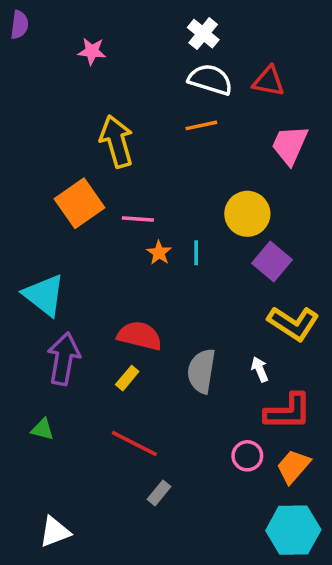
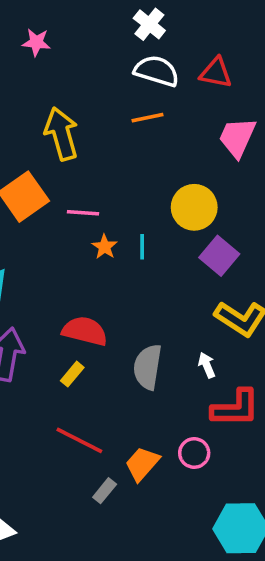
orange trapezoid: (293, 466) -> (142, 464), moved

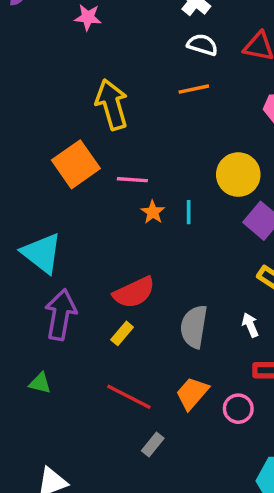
white semicircle: (157, 71) -> (202, 45), size x0.7
red semicircle: (85, 331) -> (134, 292), turned 141
orange trapezoid: (142, 464) -> (192, 393), moved

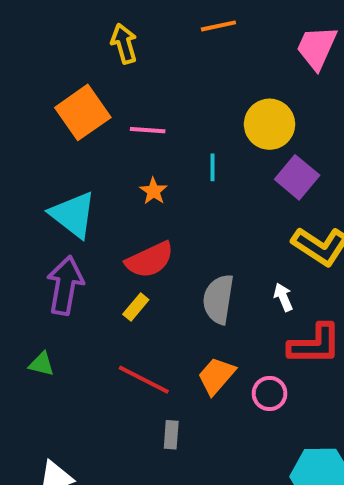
yellow arrow: (112, 104) -> (124, 44), size x0.7
orange star: (153, 212) -> (154, 191), moved
cyan triangle: (42, 253) -> (73, 215), moved
gray rectangle: (153, 445) -> (171, 435), turned -35

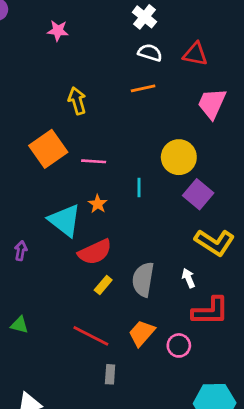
cyan triangle: (73, 215) -> (65, 220), moved
purple arrow: (65, 285) -> (21, 251), moved, size x0.5
yellow rectangle: (136, 307) -> (103, 285), moved

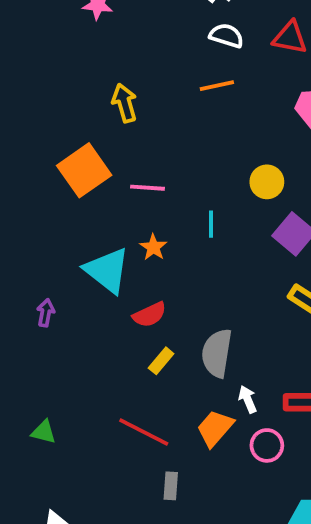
yellow circle: (179, 157) -> (267, 182), size x0.7
red semicircle: (95, 252) -> (149, 315), size x0.7
white arrow: (188, 278) -> (248, 399), moved
green triangle: (19, 325) -> (44, 432), moved

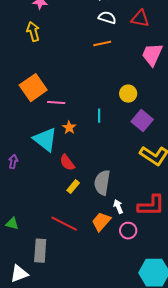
yellow arrow: (124, 103) -> (33, 32), moved
pink line: (148, 188) -> (56, 103), moved
red semicircle: (149, 315) -> (67, 163), turned 78
gray rectangle: (171, 486) -> (40, 251), moved, size x1.6

